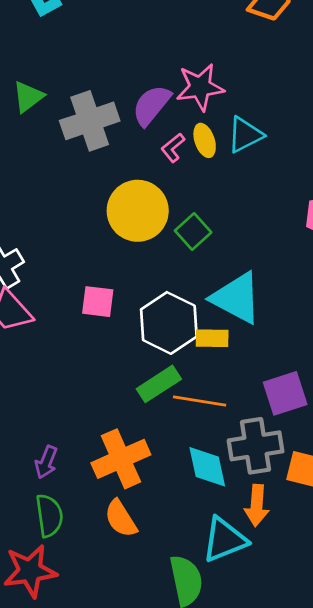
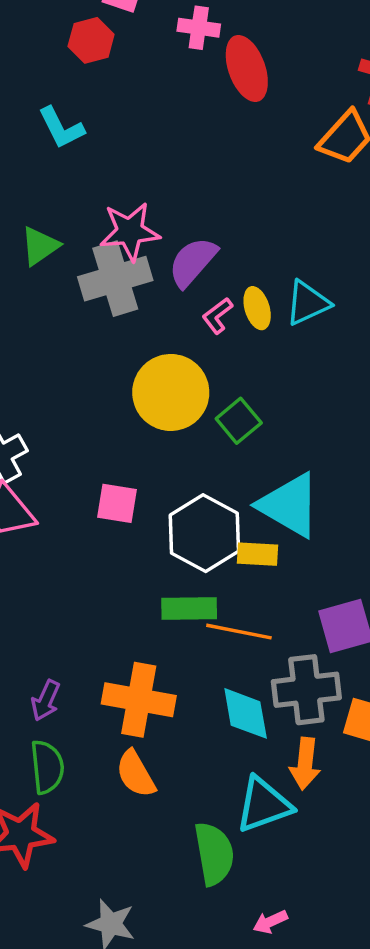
pink star: (200, 87) -> (130, 231), moved
green rectangle: (159, 384) -> (189, 608), turned 30
orange cross: (121, 459) -> (139, 700), turned 32

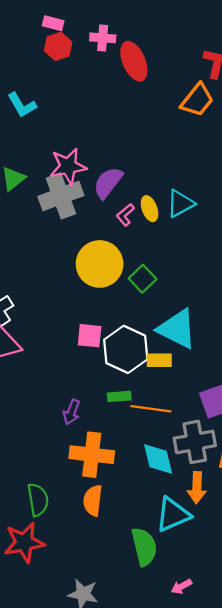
red hexagon: (91, 40) -> (58, 46), moved
pink square: (117, 503) -> (90, 336), moved
green rectangle: (189, 608) -> (119, 396), size x0.7
purple arrow: (46, 700) -> (72, 412), moved
orange semicircle: (136, 774) -> (93, 500), turned 40

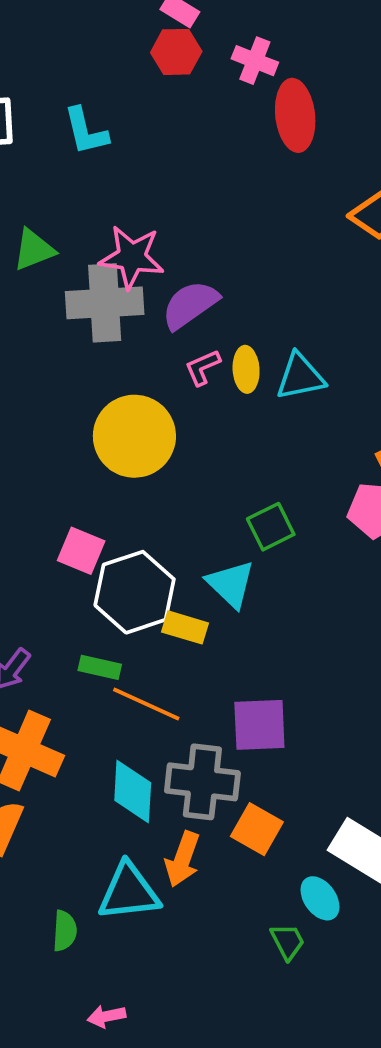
green square: (143, 279) -> (271, 527), moved
cyan triangle: (177, 329) -> (231, 584), size x0.7
green semicircle: (144, 547) -> (65, 931), size x0.6

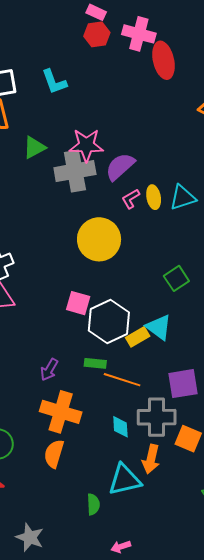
pink cross: (255, 61) -> (139, 34), size x1.4
cyan triangle: (231, 584) -> (159, 327), moved
yellow rectangle: (185, 627) -> (138, 337), turned -40
cyan diamond: (133, 792) -> (120, 427), size x0.7

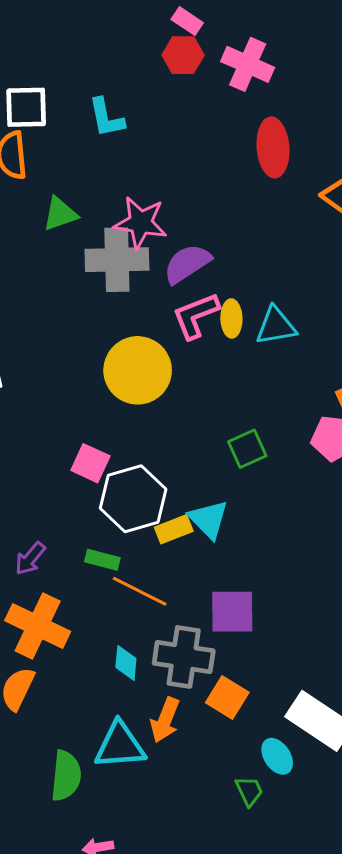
red ellipse: (164, 60) -> (273, 147), moved
pink L-shape: (131, 199) -> (196, 316), size x1.6
green semicircle: (93, 504) -> (66, 776), size x1.5

